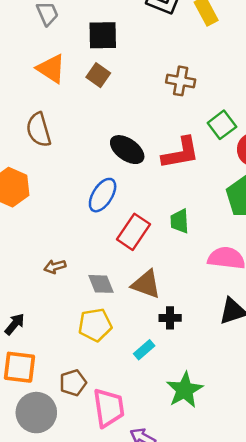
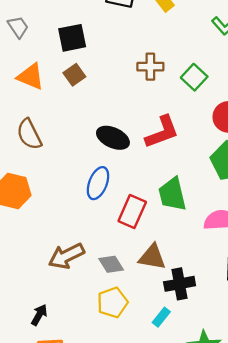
brown square: (98, 75) -> (74, 75), turned 30
green square: (222, 125) -> (194, 77), moved
green trapezoid: (180, 221) -> (172, 194), size x1.5
brown arrow: (55, 267) -> (66, 256), size x1.8
black cross: (170, 318) -> (180, 284), size x1.5

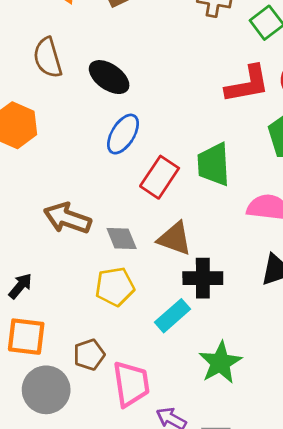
red L-shape: (162, 132) -> (247, 84), moved
black ellipse: (113, 138) -> (109, 77), moved
brown arrow: (66, 256) -> (67, 218), turned 36
cyan rectangle: (161, 317) -> (173, 316), size x1.4

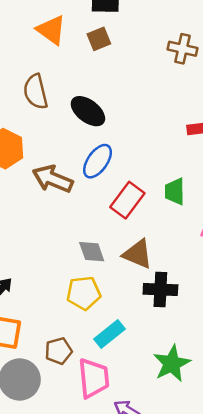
green trapezoid: (214, 164) -> (175, 191), size x0.7
brown arrow: (67, 218) -> (53, 179), moved
cyan rectangle: (173, 316) -> (109, 334), moved

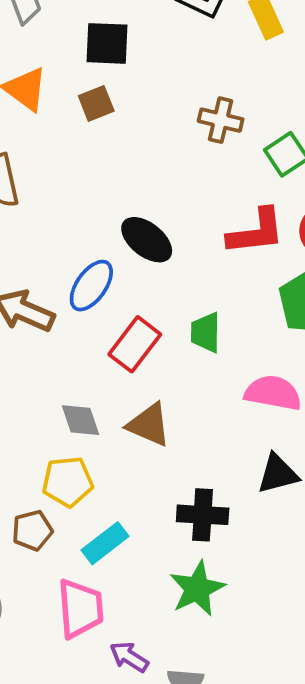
black ellipse: (88, 111) -> (147, 240), moved
black cross: (160, 290) -> (203, 515), moved
brown pentagon: (58, 351) -> (32, 530), moved

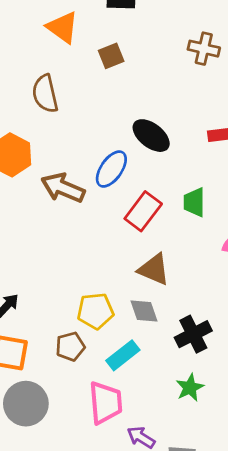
brown square: (96, 103) -> (111, 56), moved
gray diamond: (81, 420) -> (144, 311), moved
black cross: (203, 515) -> (193, 334), turned -30
green star: (197, 589) -> (190, 388), size x0.7

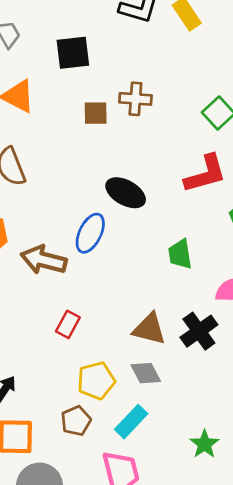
brown cross: (204, 49) -> (135, 99), moved
brown square: (111, 56) -> (96, 113), moved, turned 30
red rectangle: (143, 211) -> (68, 324), moved, size x0.7
black cross: (193, 334) -> (199, 331), moved

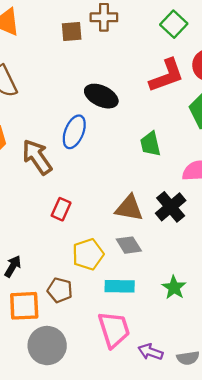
brown arrow: (44, 260) -> (37, 157), turned 45
brown pentagon: (76, 421) -> (60, 290), moved, turned -30
cyan rectangle: (131, 422) -> (120, 286), turned 52
green star: (204, 444) -> (174, 287), moved

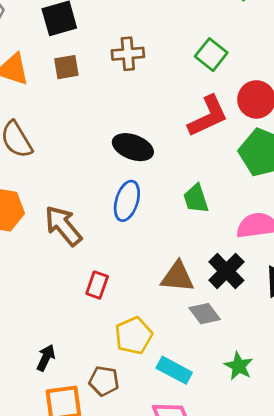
brown square: (72, 32) -> (66, 67), moved
blue ellipse: (74, 132) -> (127, 201), moved
gray diamond: (129, 245) -> (205, 314), moved
cyan rectangle: (120, 286) -> (174, 370), turned 32

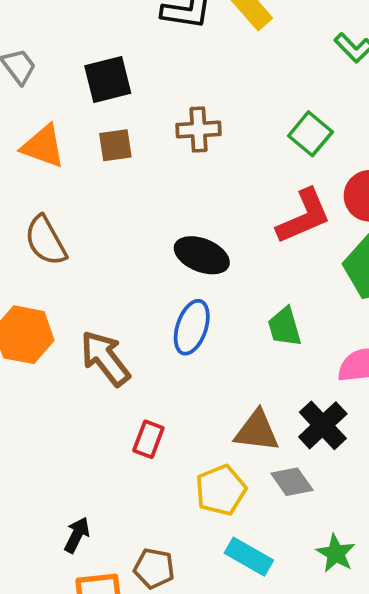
yellow pentagon: (134, 336) -> (221, 490), moved

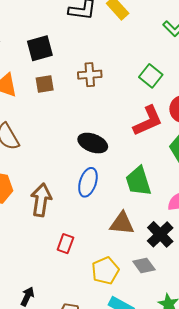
green trapezoid: (284, 327) -> (138, 181), size x1.4
brown arrow: (105, 358) -> (41, 200), turned 48
brown triangle: (257, 431) -> (122, 223), moved

